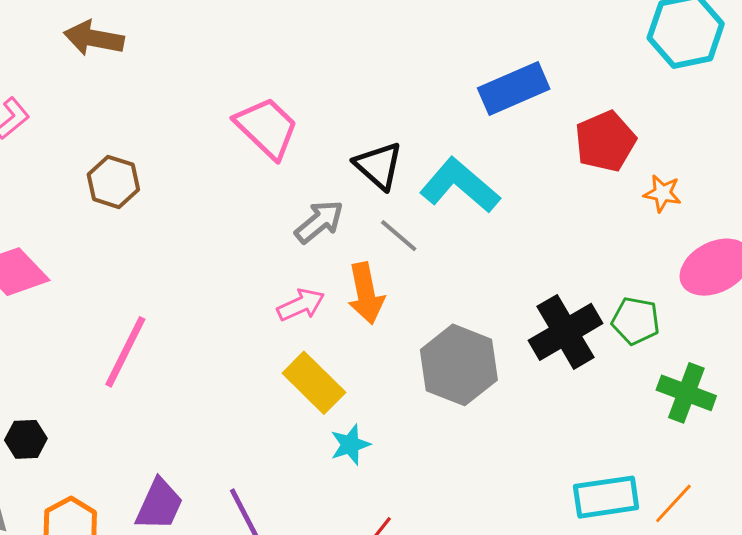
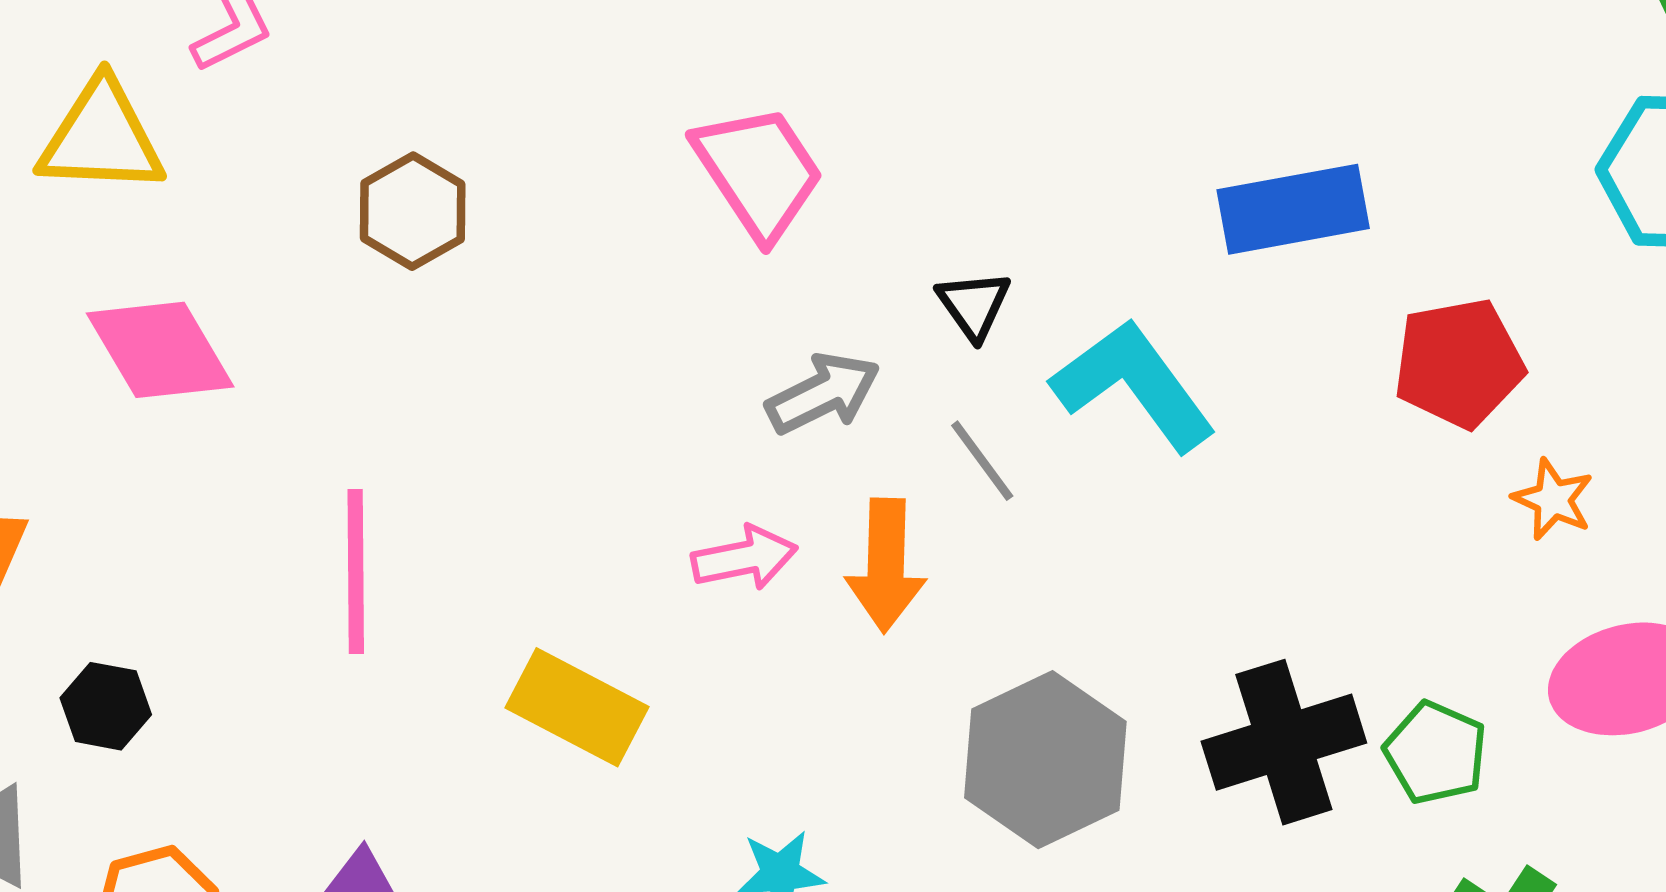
black triangle: (379, 166) -> (974, 305), size x0.7
pink line: (125, 352) -> (356, 571), turned -40
yellow rectangle: (314, 383) -> (577, 707), moved, turned -30

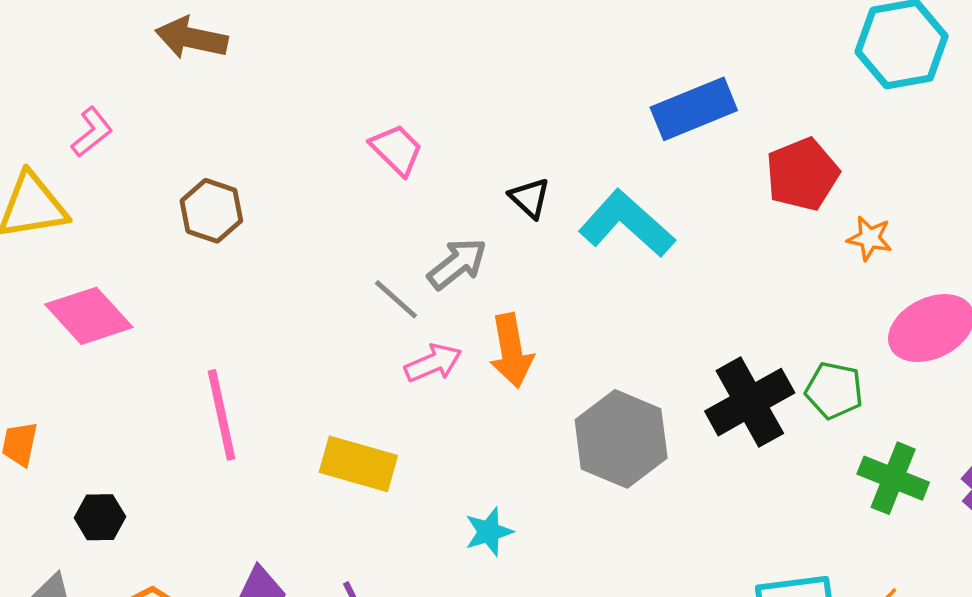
pink trapezoid: (759, 172) -> (397, 150), size x0.7
gray line: (982, 461) -> (396, 299), moved

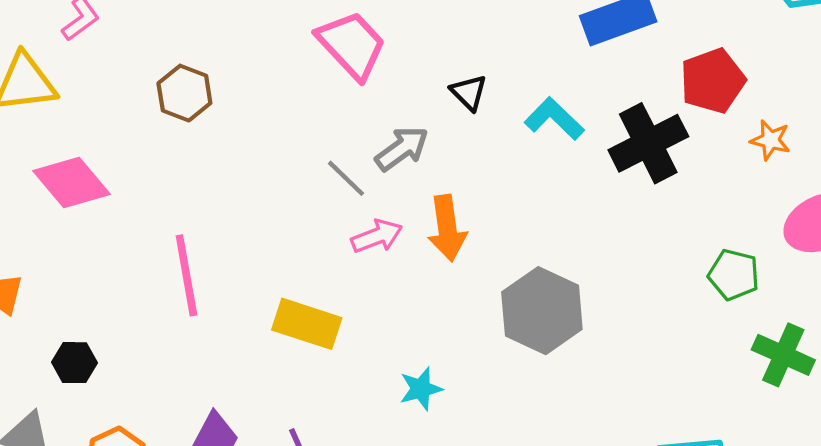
pink trapezoid: (397, 150) -> (352, 45), size x1.5
cyan L-shape: (627, 224) -> (554, 119), size x0.7
black cross: (750, 402) -> (648, 143), moved

